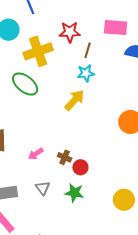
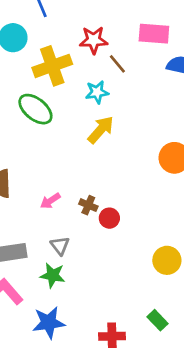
brown line: (88, 50) -> (117, 64), turned -56
cyan star: (86, 73) -> (97, 92), moved
green star: (74, 193) -> (53, 275), moved

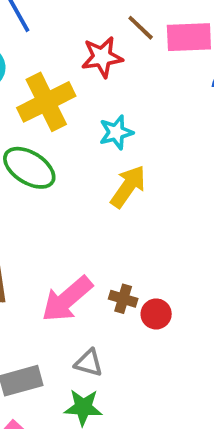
brown line: (117, 64) -> (141, 28), moved
pink arrow: (50, 201) -> (67, 299), size x1.8
gray triangle: (60, 246) -> (89, 363), turned -30

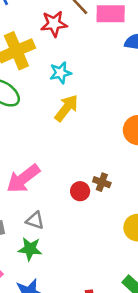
brown cross: (123, 299) -> (102, 182), moved

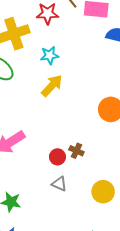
gray triangle: (35, 220) -> (59, 184), moved

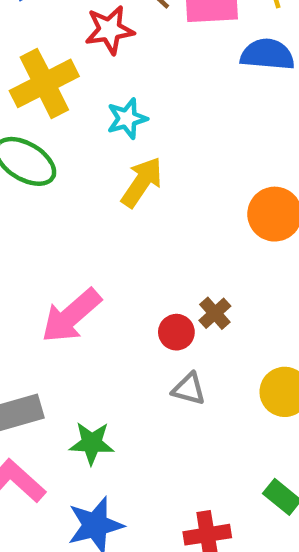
brown cross: (76, 151) -> (215, 313), turned 32

